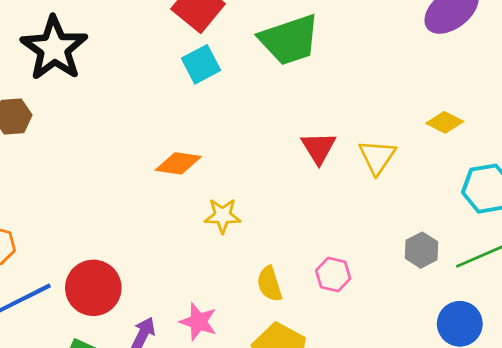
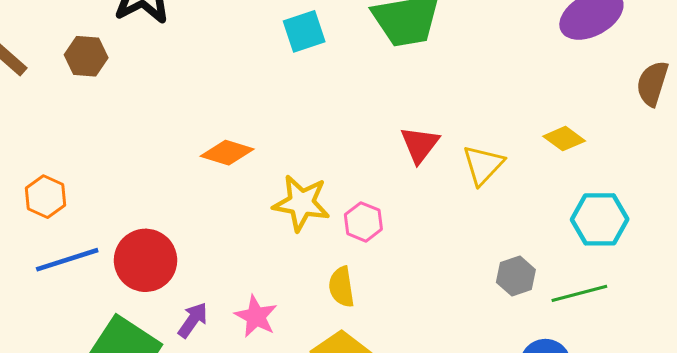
orange diamond: (178, 163) -> (227, 153), moved
yellow star: (223, 216) -> (301, 203), size x1.4
pink hexagon: (333, 274) -> (363, 222), moved

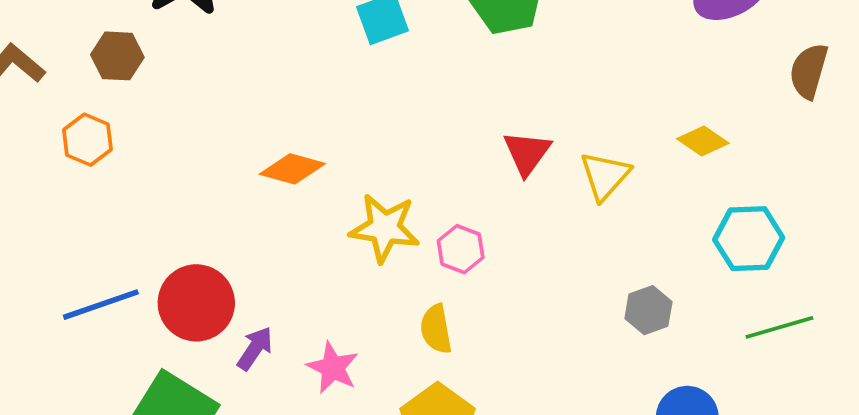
orange hexagon: (45, 197) -> (87, 140), moved
green line: (579, 293) -> (779, 327), moved
purple arrow: (193, 320) -> (255, 348), moved

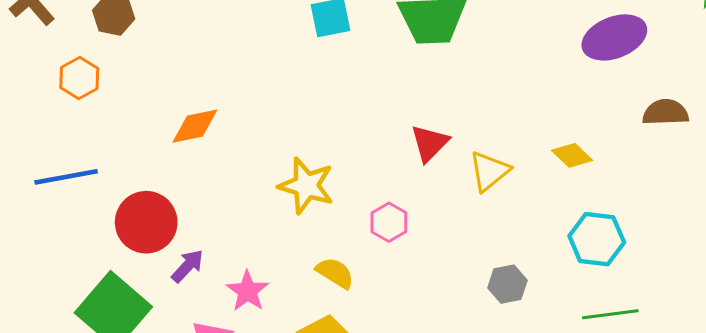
brown semicircle: (809, 71) -> (665, 112), turned 63
orange diamond: (292, 169) -> (195, 126), moved, turned -36
pink hexagon: (461, 249) -> (389, 222), moved
blue line: (101, 305) -> (66, 177), moved
yellow semicircle: (436, 329) -> (335, 273), turned 123

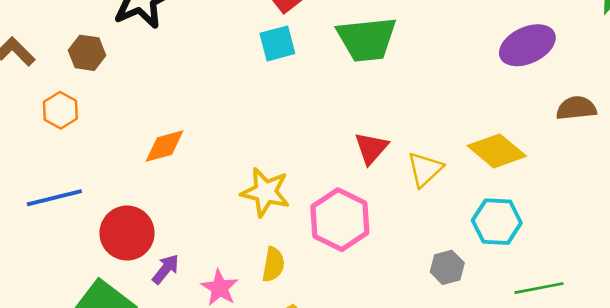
yellow diamond: (572, 155) -> (497, 151), size x1.6
pink hexagon: (389, 222) -> (340, 220), size x1.8
cyan hexagon: (597, 239) -> (497, 222), moved
yellow semicircle: (335, 273) -> (273, 265), moved, turned 72

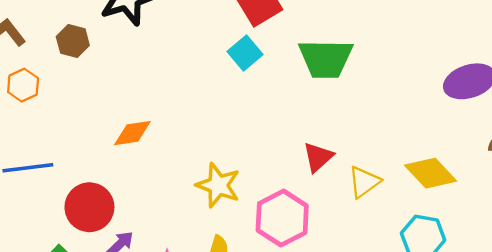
cyan square: (277, 43) -> (245, 53), turned -32
orange hexagon: (60, 110) -> (23, 85), moved

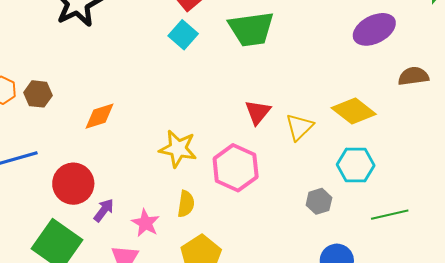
brown hexagon: (73, 41) -> (38, 94), moved

